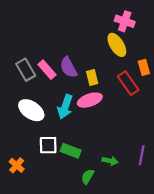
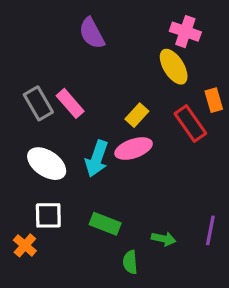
purple semicircle: (68, 67) -> (92, 33), moved
yellow rectangle: (92, 78) -> (137, 115), turned 56
white square: (48, 145) -> (48, 215), moved
green semicircle: (88, 177) -> (130, 262), turned -35

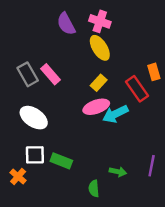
pink cross: (185, 32) -> (100, 21), moved
yellow ellipse: (174, 67) -> (100, 48), moved
cyan arrow: (97, 159) -> (115, 114), moved, turned 45
green rectangle: (105, 224) -> (61, 161), moved

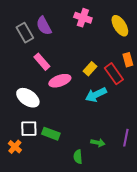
purple semicircle: (66, 24) -> (44, 26), moved
yellow ellipse: (100, 48) -> (120, 26), moved
gray rectangle: (28, 74) -> (25, 33), moved
yellow rectangle: (99, 83) -> (90, 69), moved
pink ellipse: (96, 107) -> (60, 81), moved

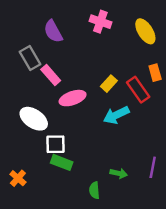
gray rectangle: (25, 33) -> (30, 58), moved
white square: (29, 129) -> (56, 144), moved

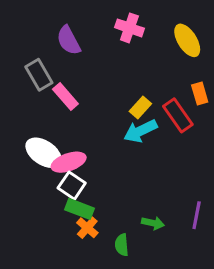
pink ellipse: (73, 98) -> (69, 162), moved
cyan arrow: (116, 115) -> (140, 131), moved
white square: (56, 144) -> (72, 186), turned 35
orange cross: (18, 178) -> (87, 228), moved

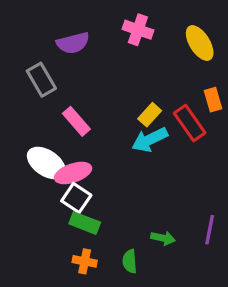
purple semicircle: (69, 40) -> (73, 43), turned -76
pink rectangle: (65, 97) -> (76, 121), moved
orange cross: (87, 228) -> (85, 261), moved, turned -30

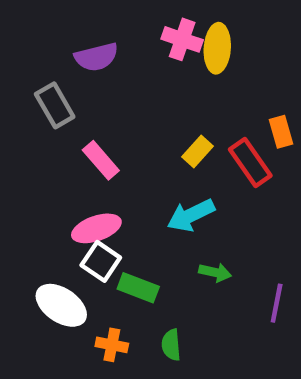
yellow ellipse: (200, 43) -> (217, 48), moved, turned 36
cyan arrow: (150, 140) -> (191, 215), moved
white ellipse: (46, 163) -> (61, 305), moved
green rectangle: (85, 223) -> (138, 288), moved
green arrow: (163, 238) -> (215, 272), moved

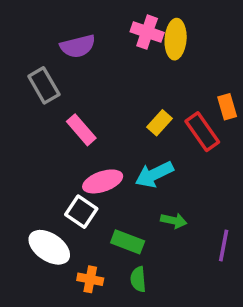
pink ellipse: (96, 228) -> (103, 181), moved
green rectangle: (138, 288) -> (128, 242), moved

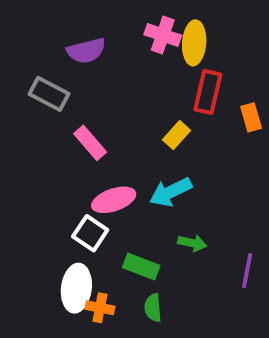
gray rectangle: (44, 85) -> (49, 94), turned -32
red rectangle: (202, 132) -> (208, 92), moved, turned 48
white ellipse: (49, 247) -> (76, 288), moved, turned 63

